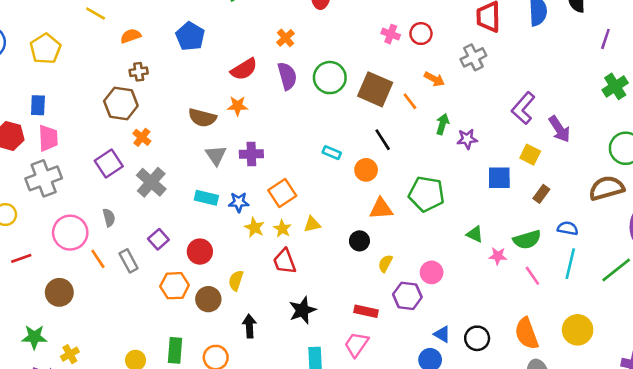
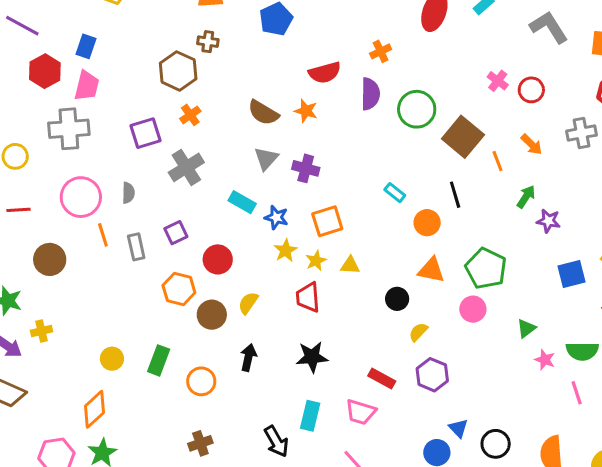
blue square: (499, 178) -> (572, 274), turned -30
green triangle: (475, 234) -> (526, 328), turned 42
pink circle: (432, 272) -> (473, 309), moved
pink trapezoid: (356, 344) -> (361, 412), turned -124

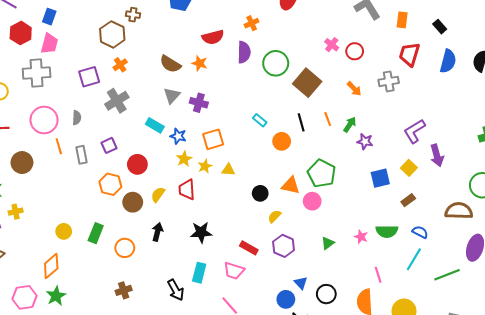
orange line: (497, 161) -> (328, 119), moved
orange triangle: (431, 270) -> (291, 185), moved
red trapezoid: (308, 297) -> (187, 190), moved
green triangle: (526, 328) -> (328, 243), moved
pink line: (577, 393) -> (378, 275), moved

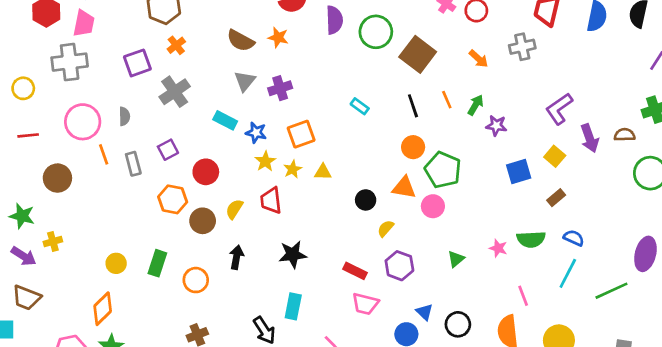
purple cross: (199, 103) -> (280, 88), turned -30
orange circle: (282, 141) -> (413, 147), moved
brown semicircle: (459, 211) -> (625, 135), moved, size x0.6
pink trapezoid: (234, 271) -> (365, 304), moved

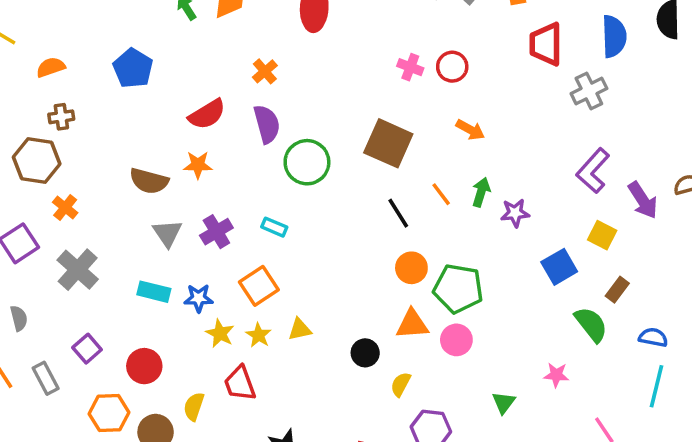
green circle: (376, 32) -> (307, 162), moved
gray cross: (522, 47) -> (589, 91), moved
cyan rectangle: (360, 106) -> (274, 227), moved
green semicircle: (531, 239) -> (591, 324), moved, turned -112

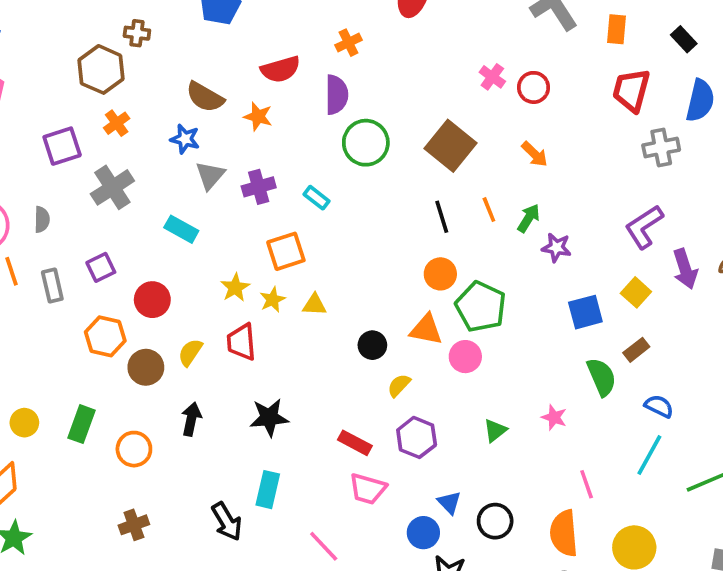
brown semicircle: (149, 181) -> (205, 97), moved
blue star: (199, 298) -> (185, 139), moved

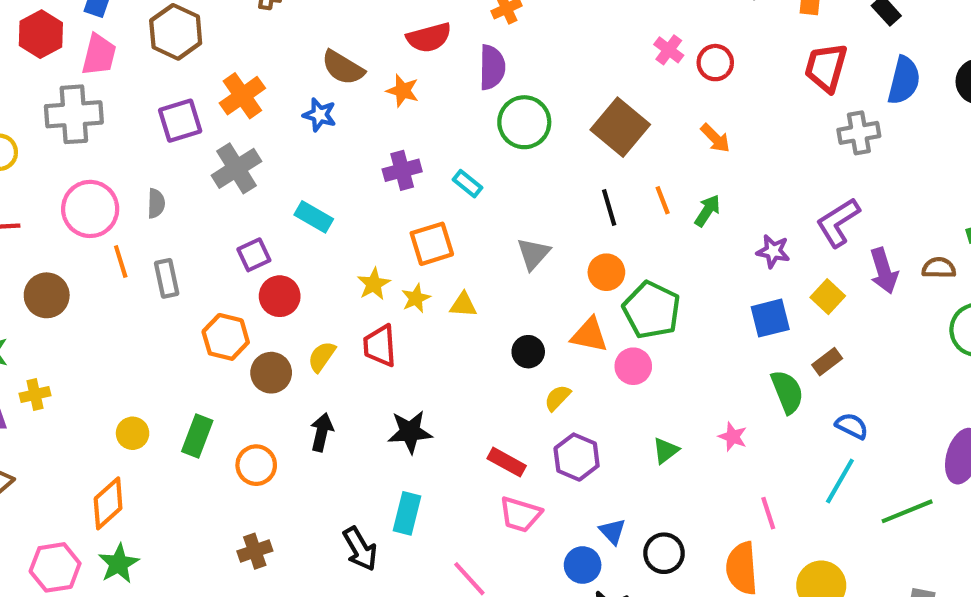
brown hexagon: (101, 69) -> (176, 32), moved
orange cross: (117, 123) -> (242, 96), size x1.5
gray triangle: (210, 175) -> (533, 254), moved
purple star: (556, 247) -> (773, 251), moved
purple square: (101, 267) -> (254, 255), moved

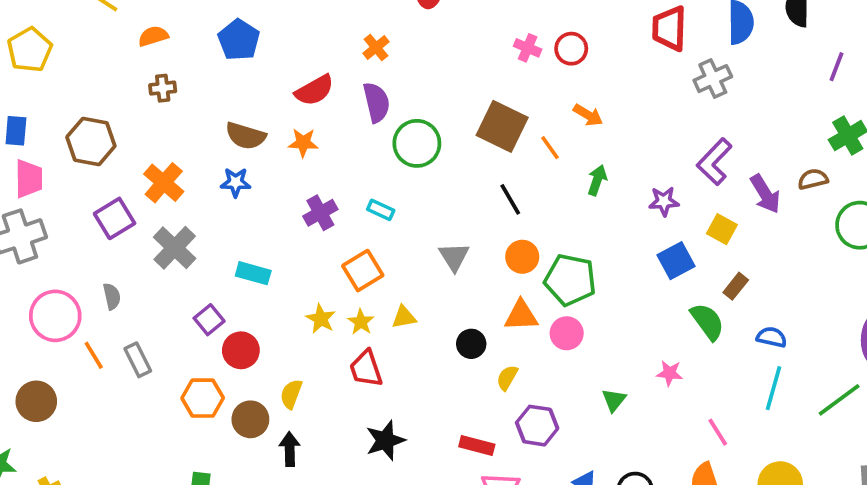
orange line: (663, 200) -> (550, 148), moved
red trapezoid: (380, 346) -> (366, 369), moved
black arrow: (322, 432) -> (290, 449), moved

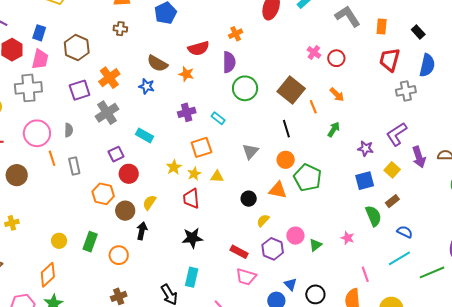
pink circle: (567, 333) -> (295, 236), moved
cyan line: (773, 388) -> (399, 258), turned 30

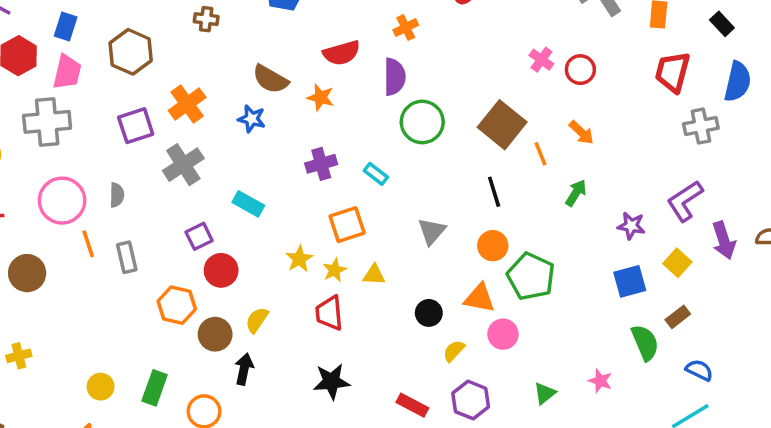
pink circle: (295, 236) -> (503, 334), moved

